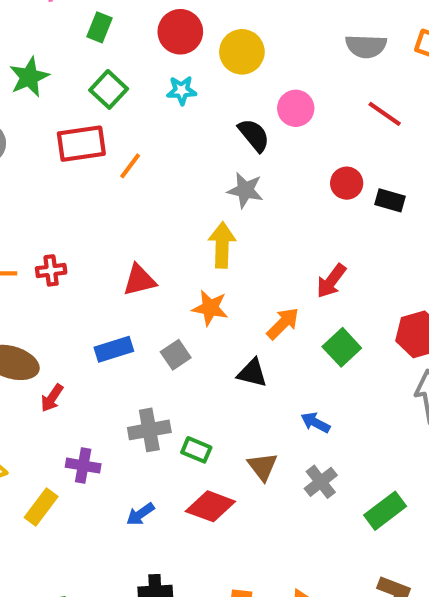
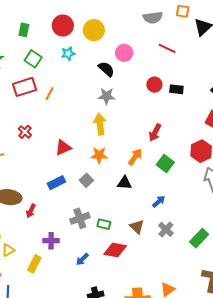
red cross: (51, 270) -> (25, 132), moved, turned -32
blue arrow: (315, 423) -> (159, 202), turned 120

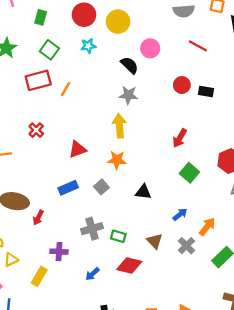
orange arrow: (135, 157) -> (207, 227), moved

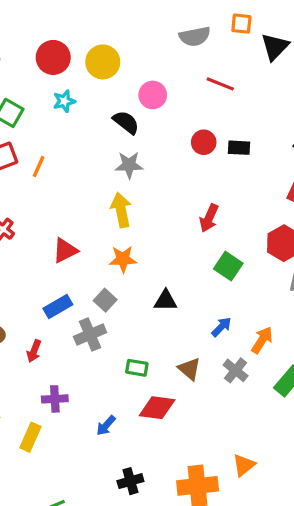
red arrow: (38, 218) -> (34, 351), moved
gray cross: (92, 229) -> (90, 335), moved

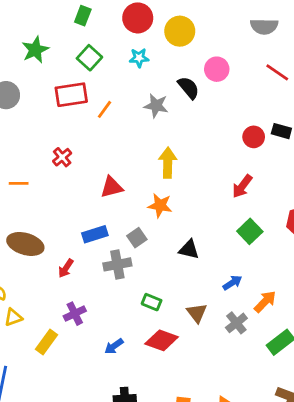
red circle: (204, 142) -> (254, 137), moved
gray star: (129, 165) -> (156, 106), moved
purple cross: (55, 399) -> (75, 314), turned -35

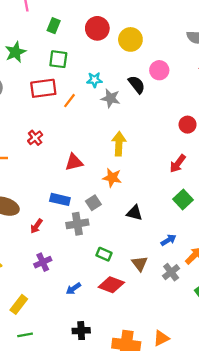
green square: (89, 58) -> (58, 59), turned -36
cyan star: (139, 58) -> (94, 80), moved
blue rectangle: (95, 234) -> (60, 199), turned 30
yellow rectangle: (47, 342) -> (19, 304), moved

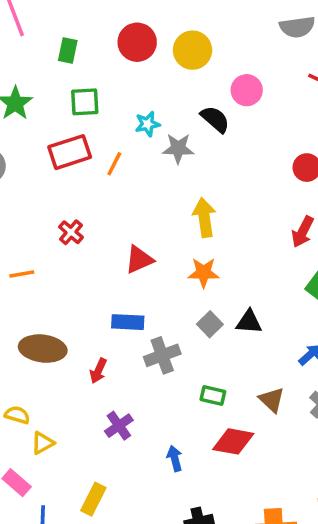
gray square: (93, 203) -> (210, 324), moved
blue arrow: (73, 289) -> (175, 459), turned 120

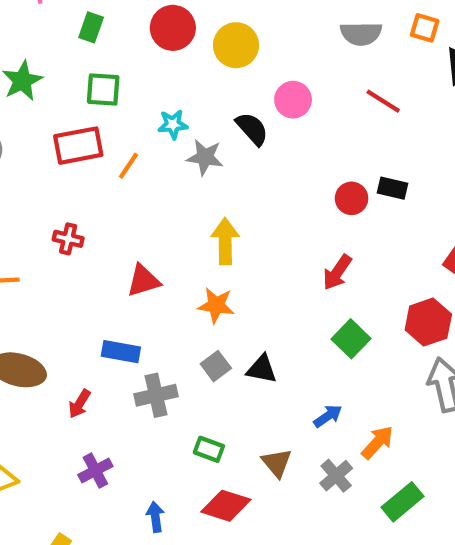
red cross: (71, 232) -> (68, 239), turned -35

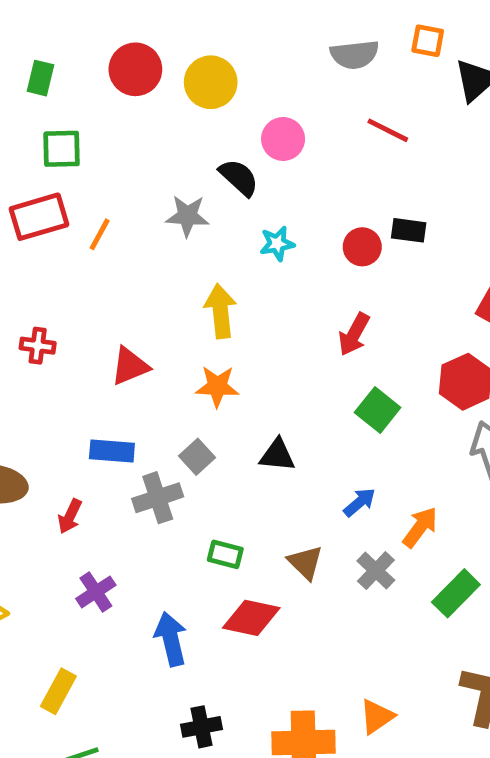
cyan star: (173, 124) -> (277, 244), moved
red cross: (68, 239) -> (38, 346), moved
gray square: (216, 366) -> (197, 457), moved
blue arrow: (155, 517) -> (171, 639), size x1.5

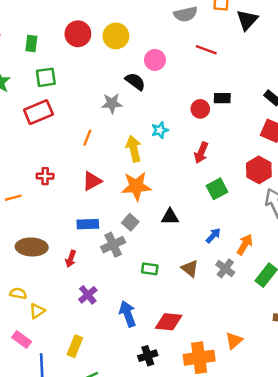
orange line: (100, 234) -> (87, 138), moved
cyan star: (277, 244) -> (160, 130), moved
orange star: (217, 386) -> (136, 186), size x1.4
green square: (378, 410) -> (217, 189), turned 30
red diamond: (251, 618) -> (169, 322), moved

